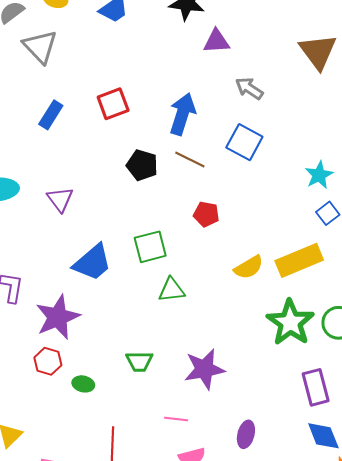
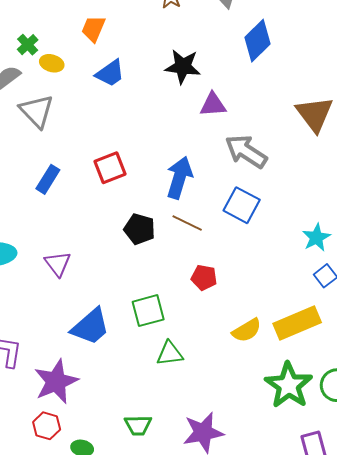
gray arrow: (249, 88) -> (246, 151), size x1.5

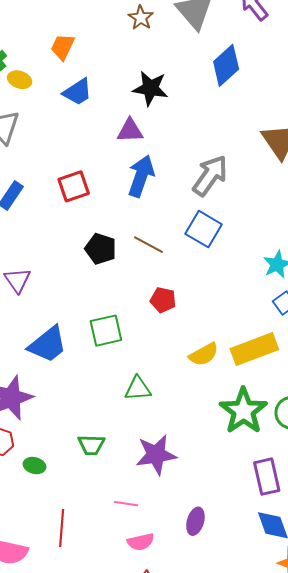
purple triangle: (213, 105) -> (130, 131), moved
gray arrow: (246, 151) -> (210, 176), turned 90
blue arrow: (179, 178) -> (141, 176), moved
green triangle: (170, 354) -> (138, 389), moved

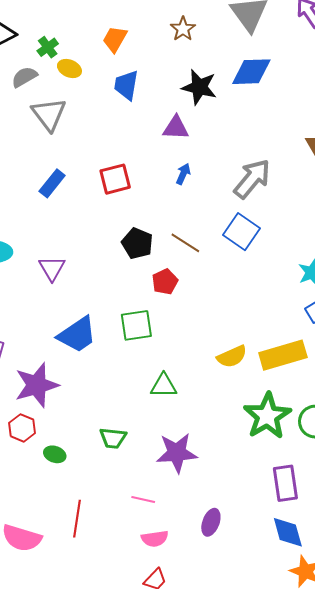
brown star: (141, 18) -> (183, 29), moved
blue diamond: (226, 65) -> (251, 72), moved, turned 36
blue trapezoid: (77, 92) -> (126, 85), turned 128
blue arrow: (141, 176) -> (183, 174), size x0.5
red pentagon: (163, 300) -> (165, 282), moved, turned 30

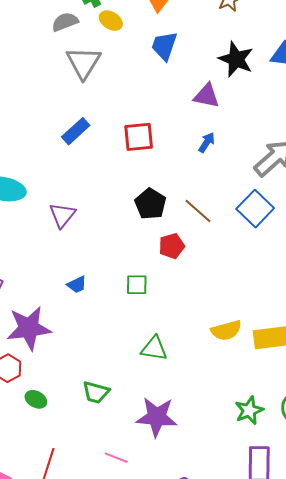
green square: (136, 325) -> (137, 285), size x0.7
blue trapezoid: (77, 335) -> (77, 285), size x0.5
green star: (267, 416) -> (249, 410), moved, size x0.6

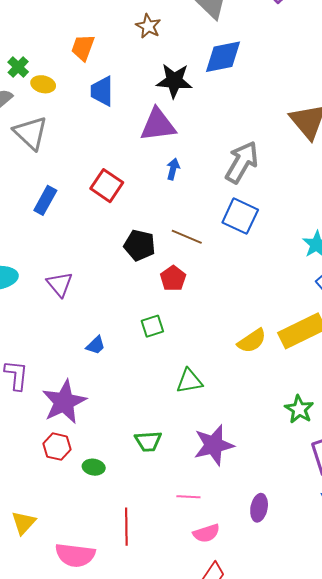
purple triangle: (207, 96) -> (158, 125), size x1.4
red square: (139, 137) -> (107, 186), turned -32

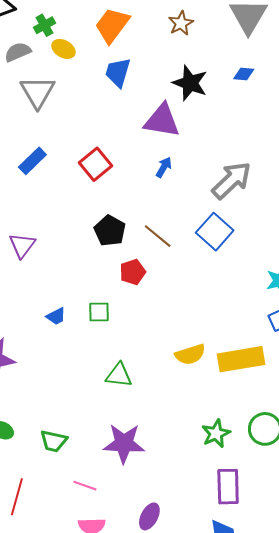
orange trapezoid: (83, 48) -> (112, 25), size x1.4
blue diamond: (223, 57) -> (244, 74), size x0.5
blue trapezoid: (96, 345) -> (56, 316), moved
green trapezoid: (148, 441) -> (54, 441), moved

